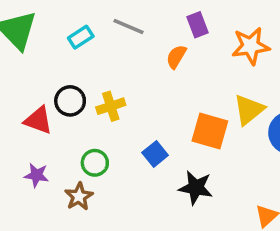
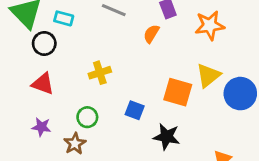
cyan rectangle: (81, 37) -> (64, 18), moved, turned 48
black circle: (70, 101) -> (44, 43), moved
blue square: (155, 154) -> (135, 110), turned -30

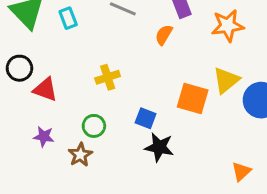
cyan rectangle: (64, 18) -> (68, 18), turned 54
black circle: (44, 43) -> (19, 68), moved
black star: (167, 137) -> (159, 147), moved

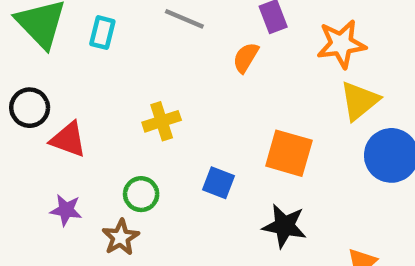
cyan rectangle: (68, 18) -> (102, 33), turned 35
yellow triangle: (226, 80) -> (359, 101), moved
black star: (159, 147) -> (284, 226), moved

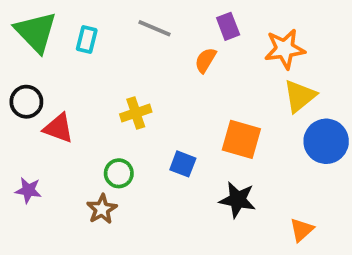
purple star: (66, 210) -> (28, 190), moved

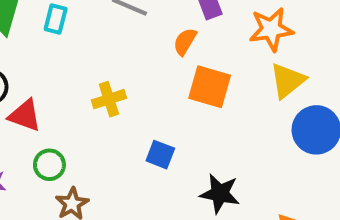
orange square: (241, 139) -> (210, 87), moved
green circle: (119, 173) -> (49, 165), moved

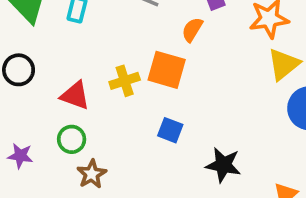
orange square: (210, 87) -> (167, 70), moved
red triangle: (25, 116) -> (75, 95), moved

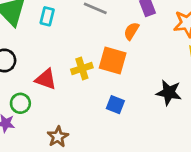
green circle: (72, 139) -> (20, 103), moved
black star: (223, 165) -> (169, 93), moved

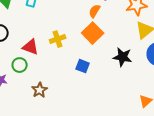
orange square: (113, 60) -> (93, 33), moved, turned 30
green circle: (20, 103) -> (20, 65), moved

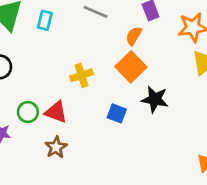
red triangle: (31, 47) -> (56, 112), moved
black star: (123, 57) -> (155, 99), moved

